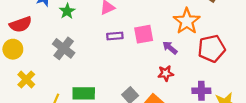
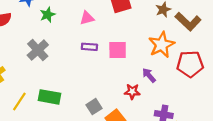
purple arrow: (170, 48) -> (149, 75), moved
red pentagon: (212, 49) -> (190, 64), moved

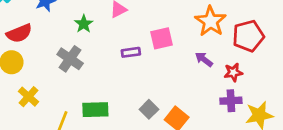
green star: (48, 15) -> (84, 24), moved
purple rectangle: (89, 47) -> (131, 52), moved
red star: (132, 92) -> (233, 72), moved

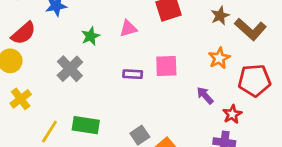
orange star: (211, 21) -> (219, 58), size x0.7
red semicircle: (19, 33) -> (23, 33), turned -30
red star: (233, 72) -> (232, 114), turned -30

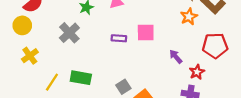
orange star: (219, 58) -> (189, 17), moved

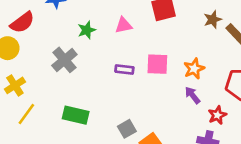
orange star: (189, 17) -> (194, 69), moved
yellow line: (52, 82) -> (26, 114), moved

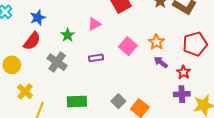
red semicircle: (22, 22) -> (32, 41), moved
pink square: (157, 64) -> (128, 46), turned -36
purple rectangle: (124, 70) -> (96, 58), moved

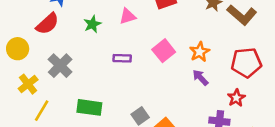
gray cross: (57, 62) -> (60, 66), moved
red star: (184, 72) -> (236, 98), moved

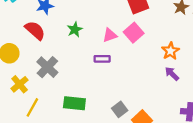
pink triangle: (128, 16) -> (110, 35), moved
red semicircle: (47, 24) -> (35, 30), turned -95
pink square: (164, 51) -> (134, 33), moved

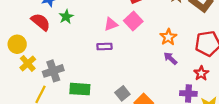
green star: (75, 29) -> (66, 17), moved
gray cross: (47, 67) -> (53, 71), moved, turned 30
yellow cross: (20, 84) -> (28, 63), moved

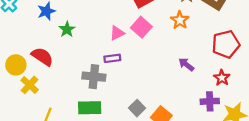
red semicircle: (41, 22) -> (42, 57), moved
orange star: (168, 37) -> (180, 20), moved
gray cross: (53, 71) -> (94, 77), moved, turned 30

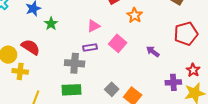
orange star: (180, 20) -> (135, 15), moved
pink square: (141, 27) -> (118, 43), moved
red star: (222, 78) -> (193, 70), moved
yellow cross: (30, 85) -> (20, 71), turned -35

